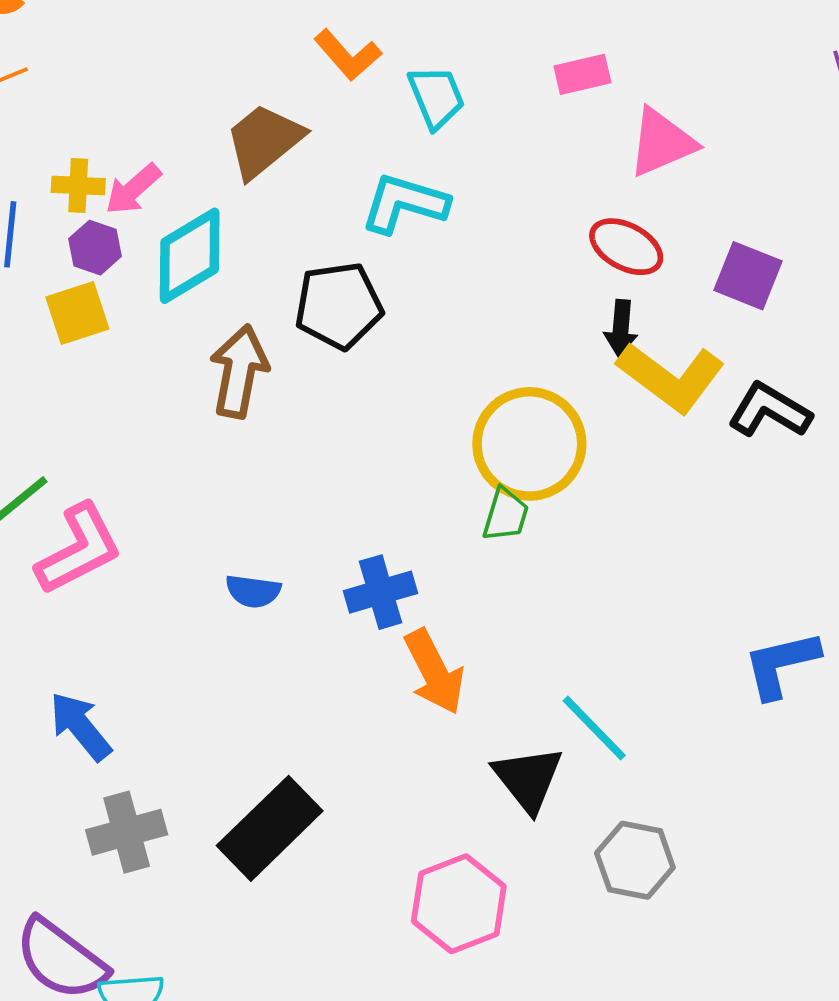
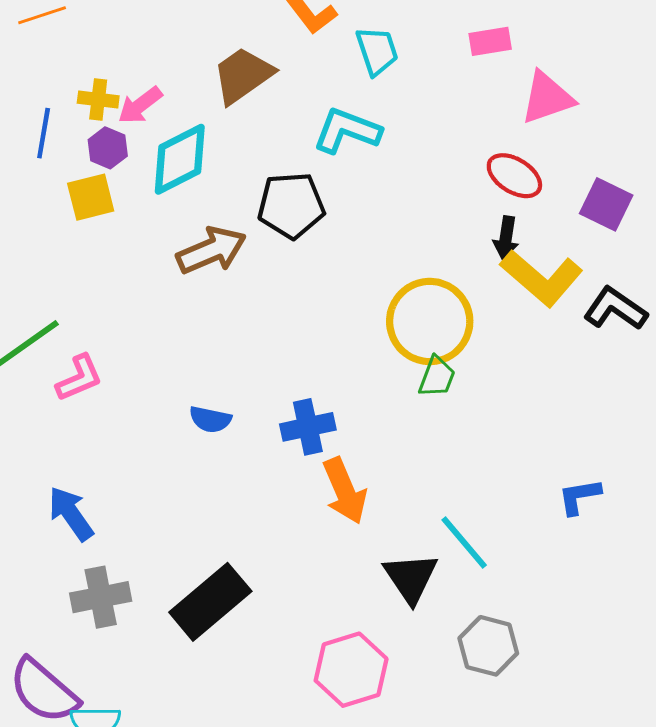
brown arrow: (239, 371) -> (211, 250), turned 52
green trapezoid: (506, 515) -> (437, 377), moved
pink L-shape: (79, 549) -> (79, 378), size x0.7
blue L-shape: (781, 664) -> (579, 496), moved, size x0.7

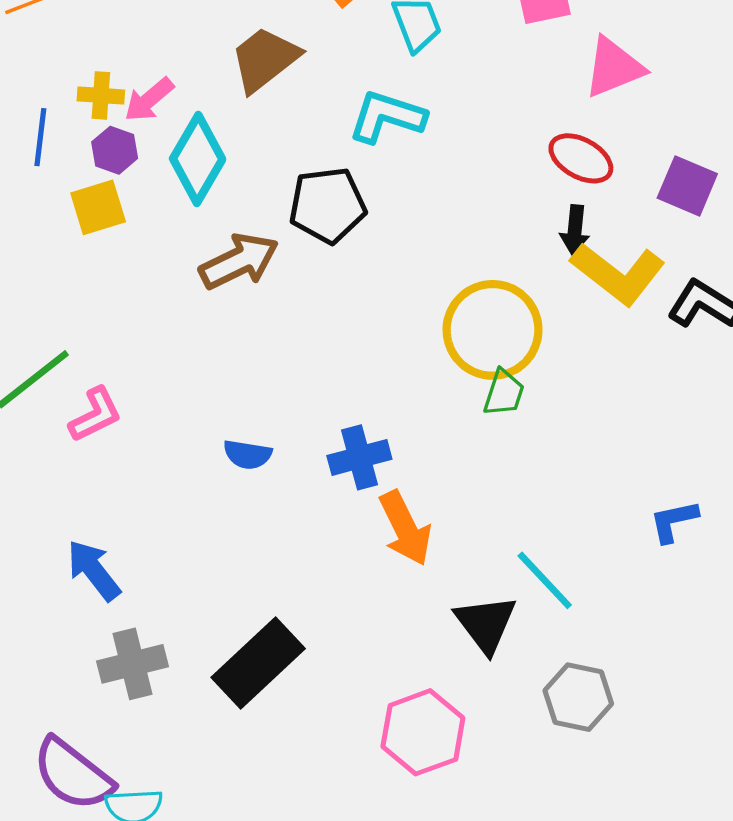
cyan diamond: (180, 159) -> (198, 159), turned -30

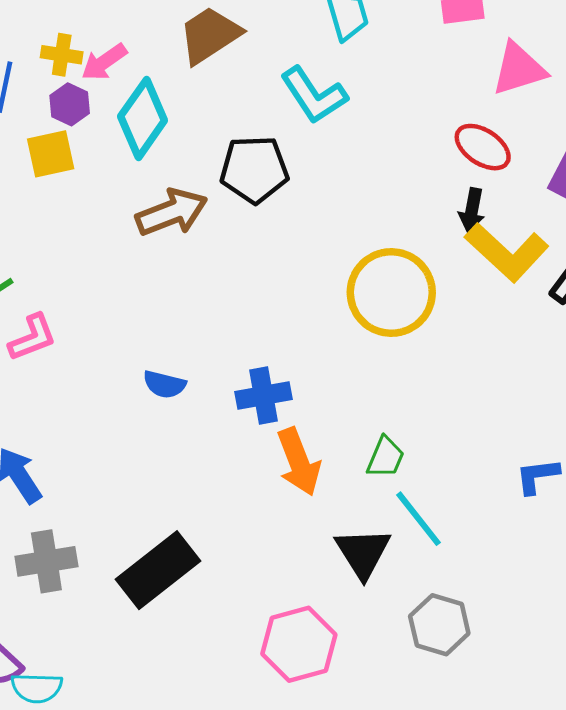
cyan L-shape: (387, 117) -> (314, 95), turned -146
green trapezoid: (504, 393) -> (385, 457), moved

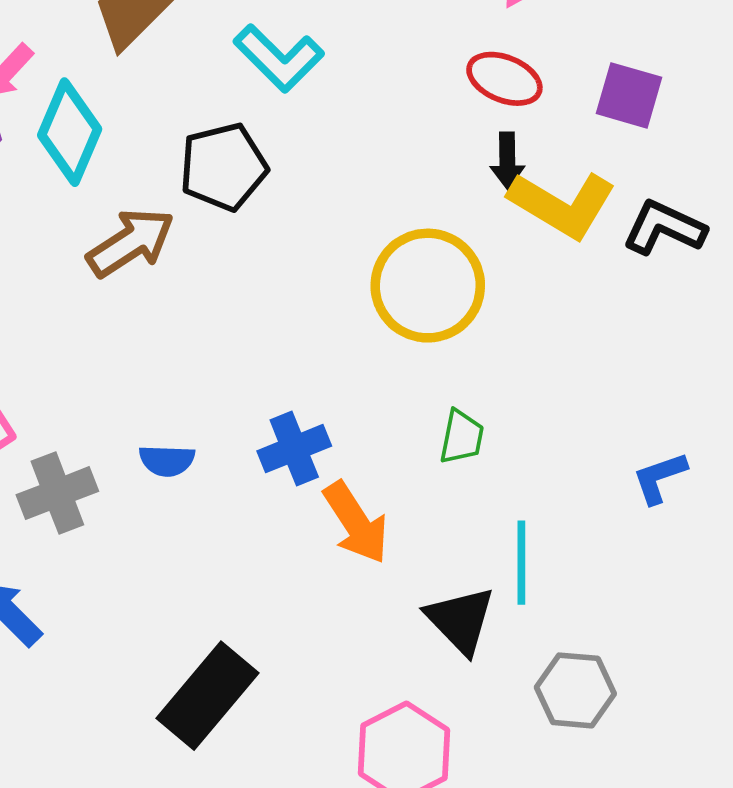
green trapezoid: (385, 457) -> (462, 437), moved
cyan line: (418, 519) -> (521, 563), turned 50
gray cross: (46, 561) -> (57, 493), moved

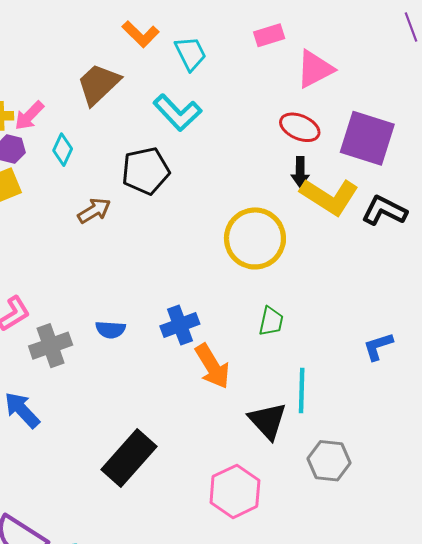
purple square: (629, 95) -> (367, 138), size x1.5
cyan diamond: (70, 132) -> (63, 150), size x0.6
brown arrow: (131, 243) -> (94, 211), size x0.7

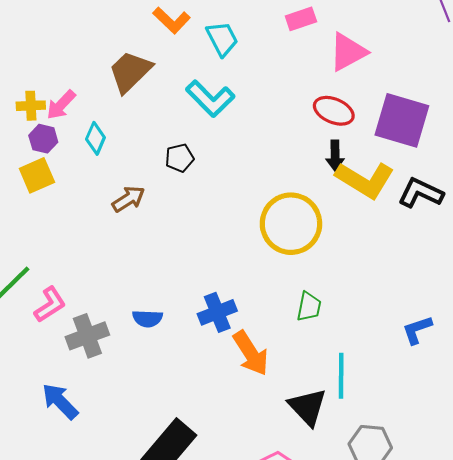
black pentagon: (146, 171) -> (180, 158), size x0.6

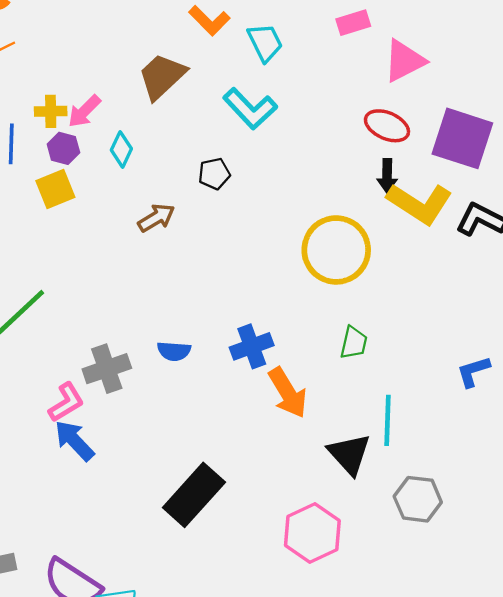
pink L-shape: (50, 305) -> (66, 402), moved

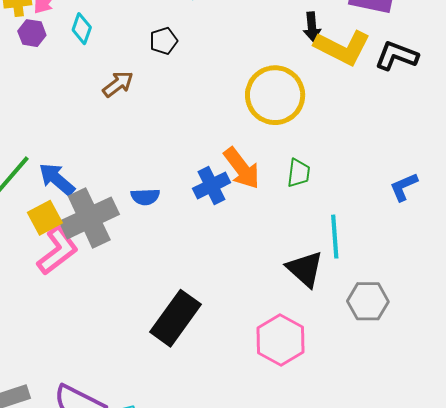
yellow square: (55, 189) -> (45, 218), moved
gray cross: (107, 369) -> (89, 218), size x1.4
orange arrow: (288, 393) -> (242, 168), moved
pink L-shape: (66, 402) -> (58, 251), size x1.4
blue arrow: (74, 441) -> (57, 179), moved

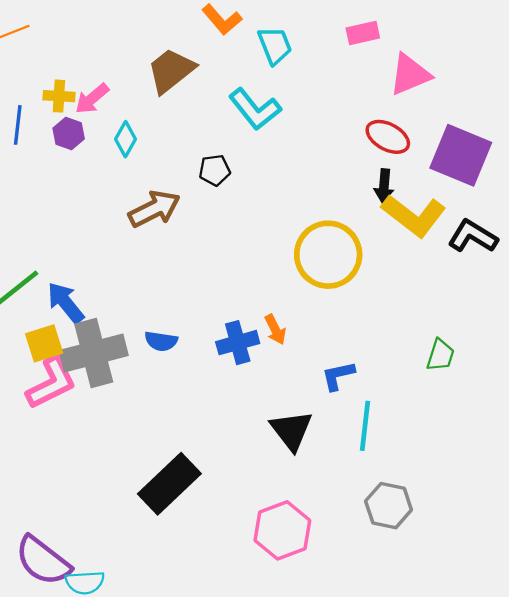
brown arrow: (118, 84) -> (154, 209), size x1.4
orange arrow: (242, 168) -> (275, 330), size x0.6
green trapezoid: (299, 173) -> (440, 355), moved
blue L-shape: (404, 187) -> (338, 376), moved
black triangle: (305, 269) -> (291, 430), moved

